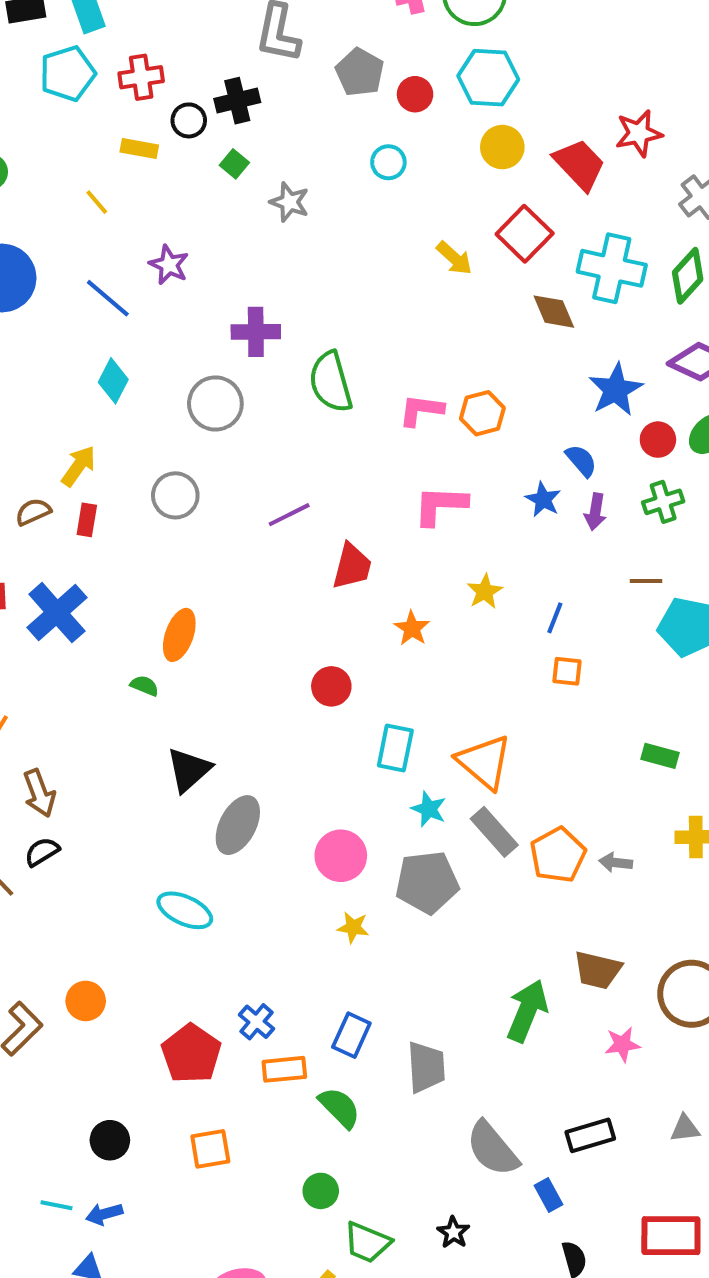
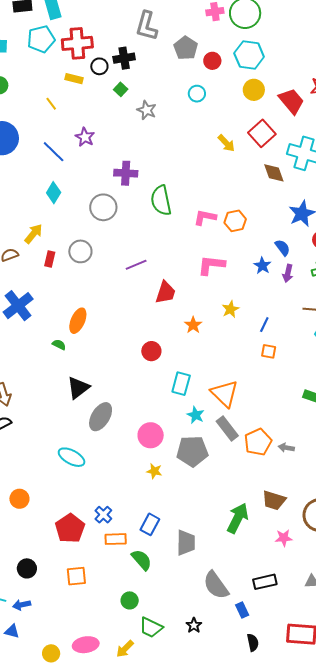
red cross: (141, 77) -> (77, 43), size x1.4
red rectangle: (87, 520) -> (50, 259), moved

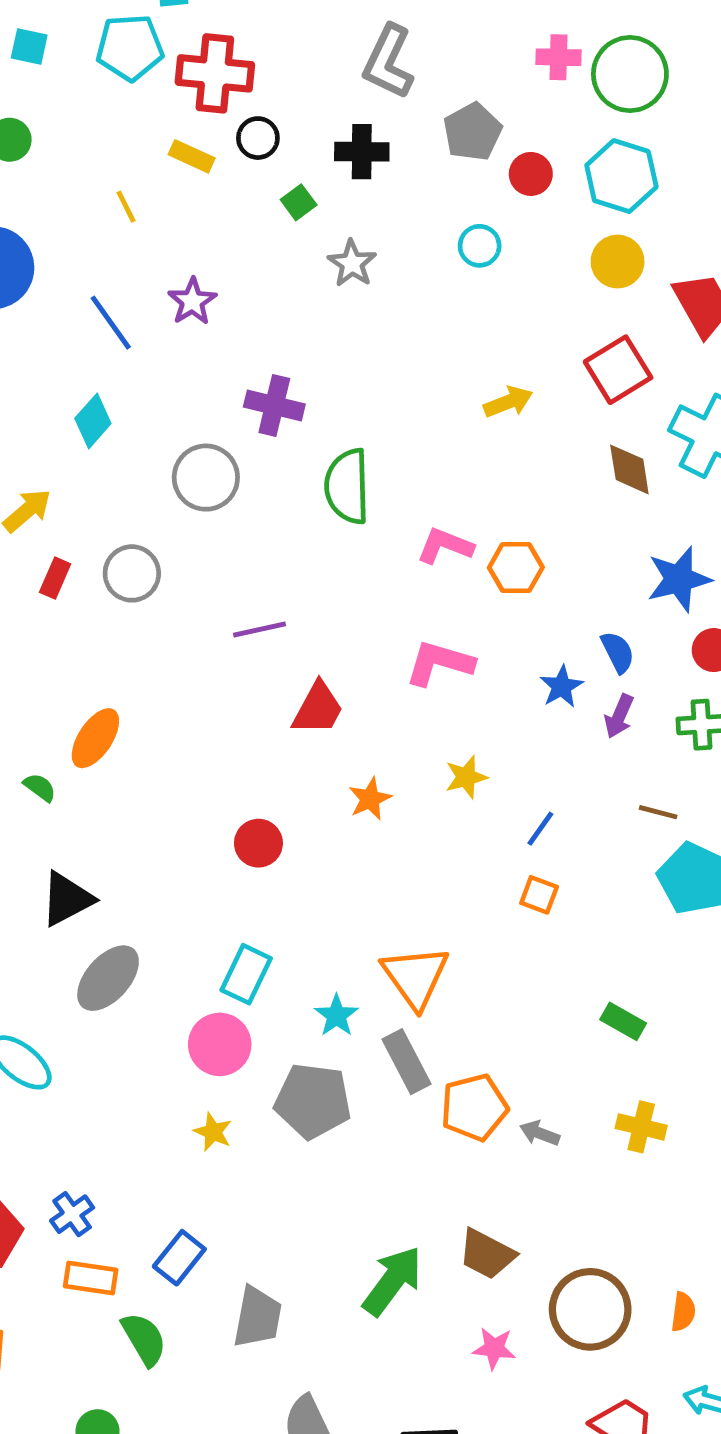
black cross: (124, 58) -> (362, 152), moved
yellow arrow: (226, 143) -> (508, 402), moved, turned -78
cyan rectangle: (181, 384) -> (246, 974), moved

